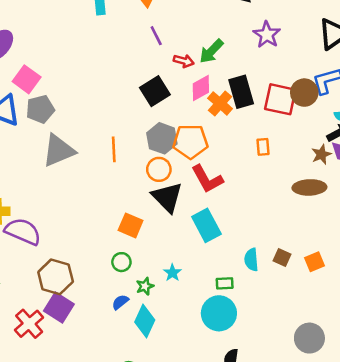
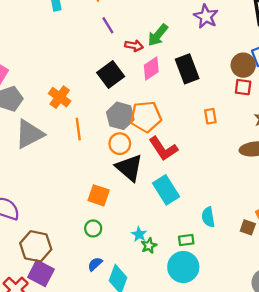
red square: (280, 99) -> (243, 87), moved, size x0.6
orange cross: (220, 103) -> (60, 97), moved
brown square: (282, 258) -> (248, 227), moved
green star: (145, 286) -> (149, 246), moved

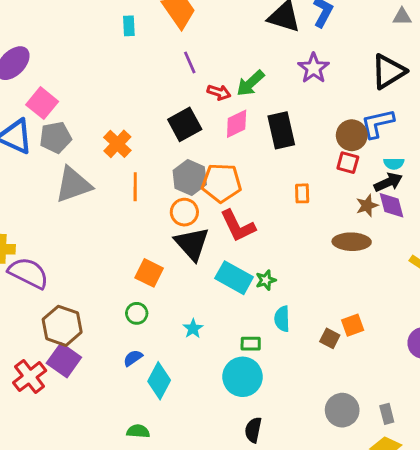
cyan rectangle: (166, 190) -> (234, 278), turned -36
green star: (149, 246) -> (266, 280), moved

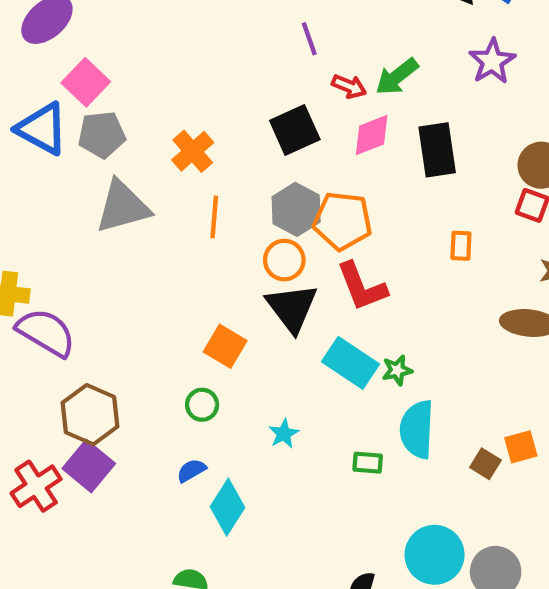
cyan semicircle: (282, 319) -> (417, 429), size x1.5
cyan circle: (242, 377) -> (435, 555), moved

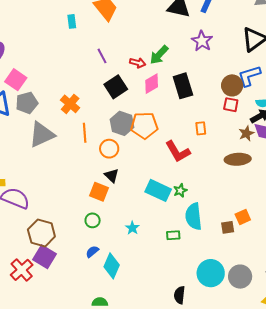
purple line: (309, 39) -> (102, 56), moved
orange circle: (284, 260) -> (109, 149), moved
red L-shape: (362, 286) -> (178, 152), moved
black triangle: (292, 308) -> (112, 176), moved, size x0.6
brown square: (485, 464) -> (228, 227), turned -32

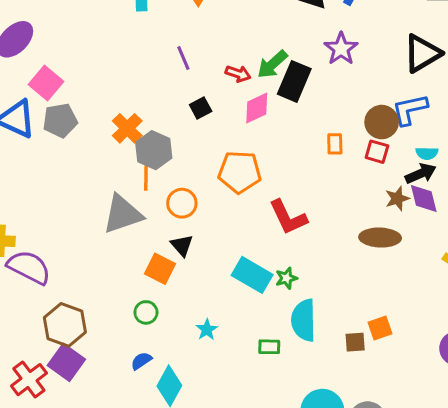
black rectangle: (183, 86) -> (294, 81), moved, turned 35
black square: (116, 87) -> (201, 108), size x0.6
gray hexagon: (122, 123) -> (154, 150), moved
orange rectangle: (201, 128) -> (335, 144), moved
gray triangle: (42, 135) -> (123, 214), moved

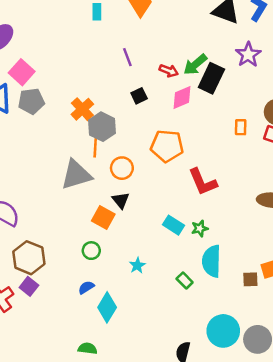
cyan rectangle: (252, 275) -> (174, 225), size x0.7
green rectangle: (269, 347) -> (185, 280), turned 42
purple square: (66, 362) -> (29, 286), size x0.7

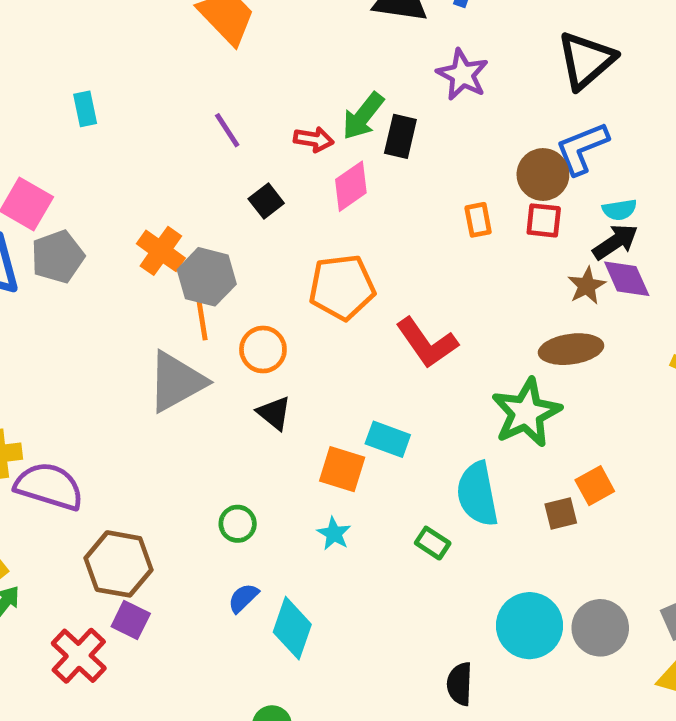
cyan rectangle: (97, 12) -> (85, 109), moved
black rectangle: (211, 78) -> (400, 136), size x0.7
orange square: (103, 218) -> (342, 469), moved
green star: (200, 228) -> (526, 413), moved, size x2.0

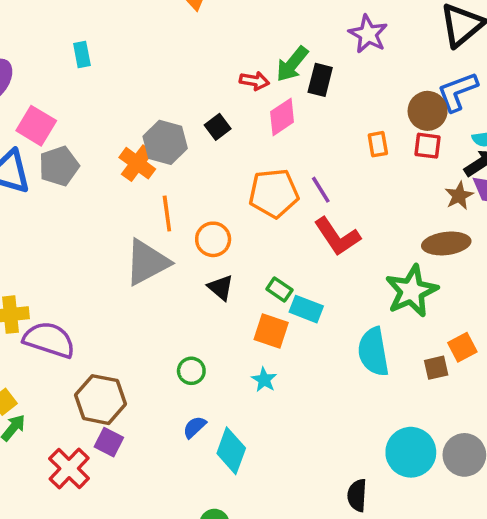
purple line: (227, 130) -> (321, 190), moved
gray hexagon: (207, 277) -> (165, 142), moved
green rectangle: (433, 543) -> (279, 289), moved

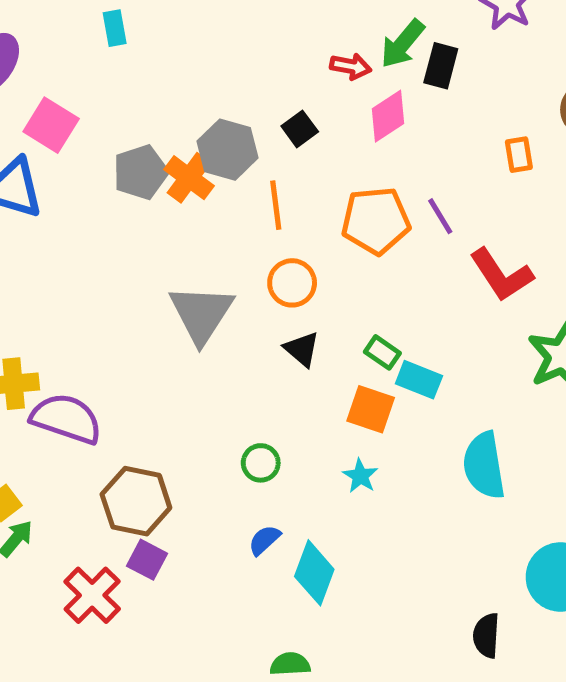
gray pentagon: (59, 166) -> (141, 172), moved
orange line: (167, 213) -> (276, 205), moved
red L-shape: (337, 237) -> (501, 275), moved
gray triangle: (147, 262) -> (201, 314), turned -30
cyan semicircle: (373, 352) -> (484, 465), moved

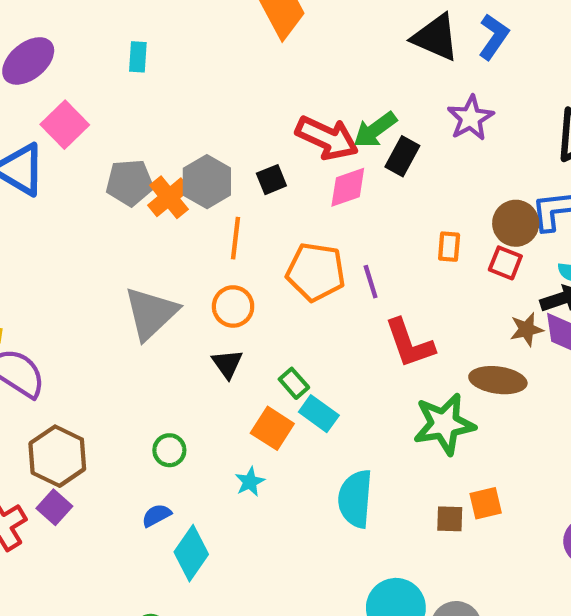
red arrow: (351, 66) -> (327, 138), size x1.8

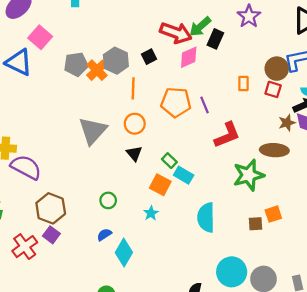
red L-shape: (409, 343) -> (227, 135), turned -88

